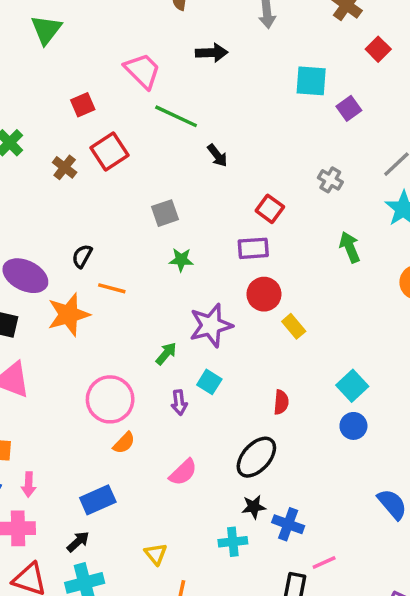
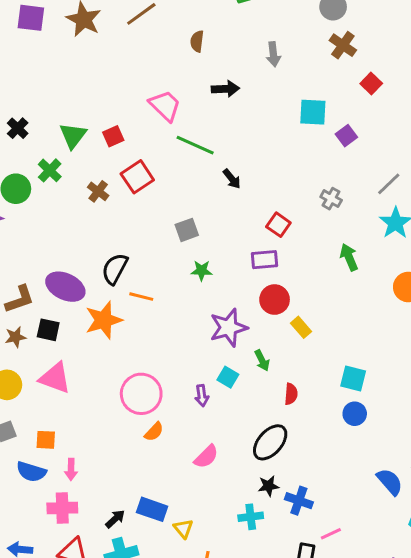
green triangle: (46, 30) -> (73, 136), moved
black semicircle: (82, 256) -> (115, 269), size x1.5
green arrow: (166, 354) -> (262, 360), moved, turned 115
cyan square: (352, 386) -> (353, 378), turned -32
blue rectangle: (98, 500) -> (152, 509), moved, turned 44

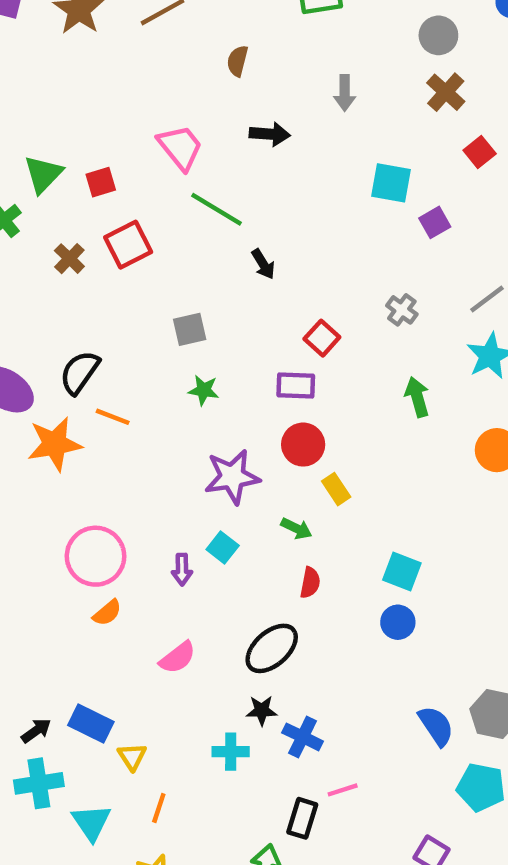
green arrow: (262, 360) -> (296, 528), moved, turned -45

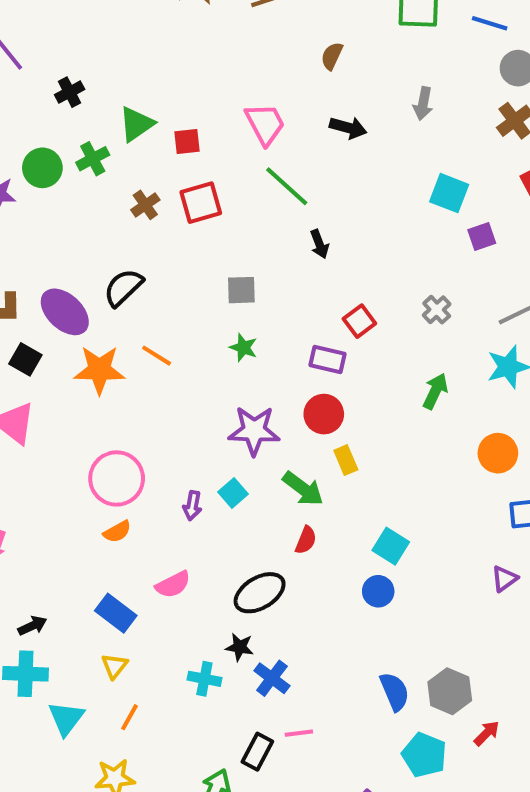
black semicircle: (80, 372) -> (123, 288), moved
green arrow: (417, 397) -> (435, 391), turned 30
green arrow: (296, 528) -> (303, 489), size x1.5
blue rectangle: (91, 724) -> (116, 613), moved

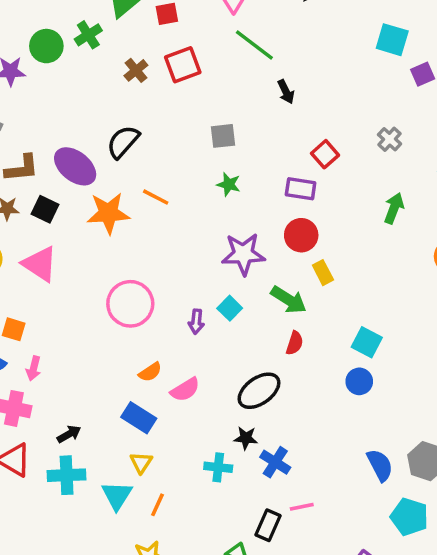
orange semicircle: (117, 532) -> (150, 372), moved
cyan triangle: (66, 718) -> (117, 495), moved

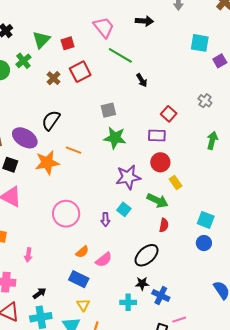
green star: (229, 184) -> (115, 138), size x1.6
pink arrow: (34, 368) -> (28, 255), moved

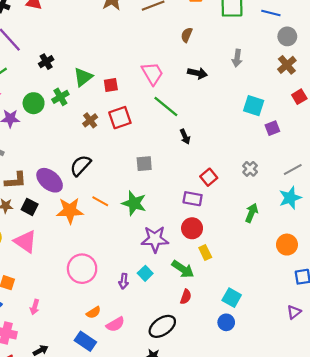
green star: (115, 138) -> (134, 203), moved

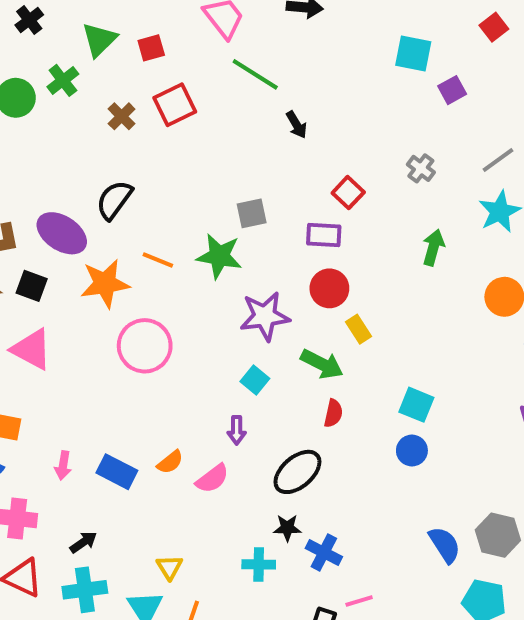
gray square: (144, 164) -> (252, 213), moved
pink circle: (82, 269) -> (145, 346), moved
purple arrow: (124, 281) -> (237, 430), moved
blue rectangle: (85, 341) -> (117, 472), moved

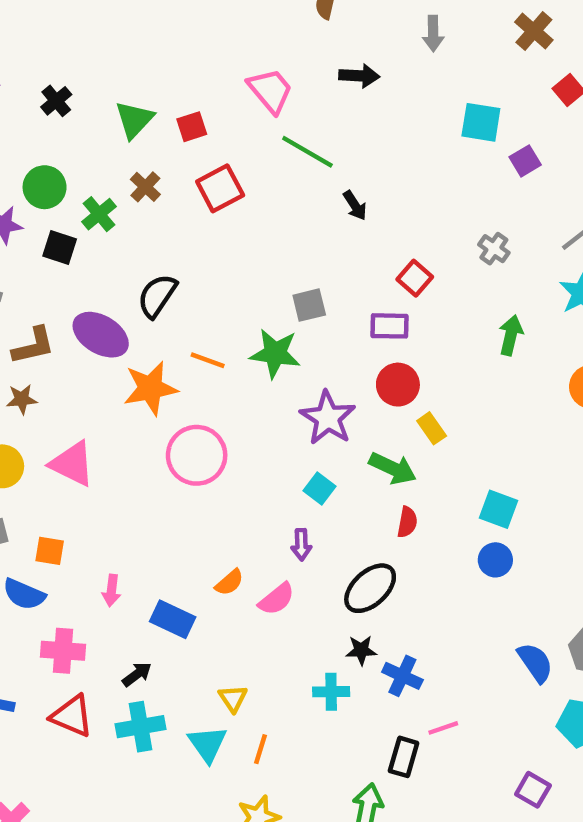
green cross: (63, 80) -> (99, 214), moved
brown cross: (122, 116) -> (145, 187), moved
black square: (32, 286) -> (60, 248), moved
purple star: (265, 316) -> (328, 418), turned -30
blue rectangle: (117, 472) -> (173, 619), moved

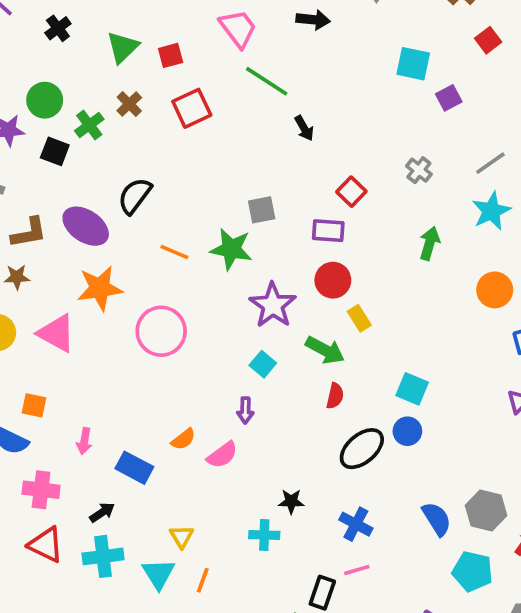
orange star: (150, 388) -> (100, 288), moved
black ellipse: (370, 588) -> (362, 449), moved
blue cross: (402, 676) -> (356, 524), moved

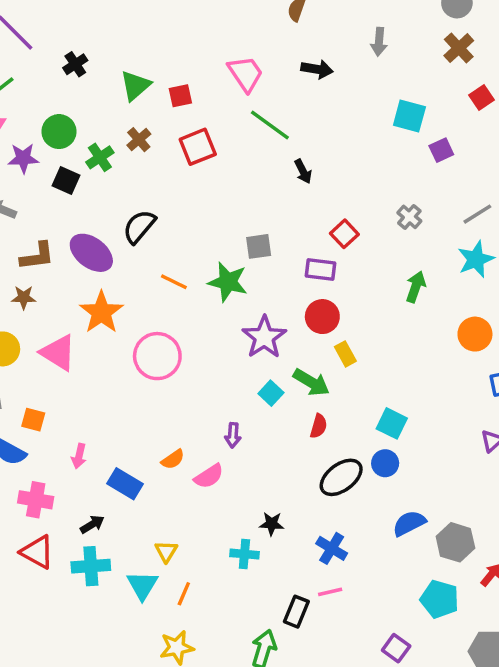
orange star: (100, 288) -> (101, 312), turned -30
cyan square: (263, 364) -> (271, 393), moved
blue semicircle: (437, 519) -> (409, 523), moved, turned -88

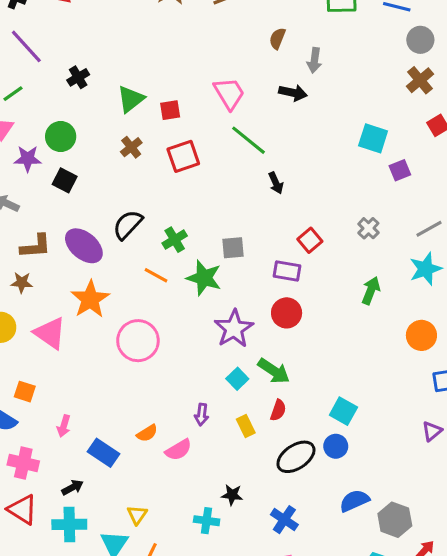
gray arrow: (379, 42) -> (314, 60), moved
green cross: (100, 157) -> (175, 240), moved
yellow rectangle: (345, 354) -> (246, 426), moved

